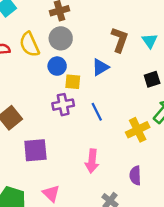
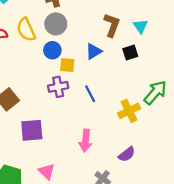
black square: (152, 79) -> (130, 53), moved
purple semicircle: (135, 175) -> (127, 154), turned -126

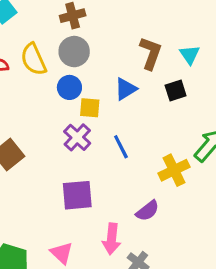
purple cross: (58, 87) -> (77, 137), turned -36
purple square: (32, 130) -> (77, 195), moved
pink arrow: (86, 141) -> (112, 239), moved
purple semicircle: (127, 154) -> (148, 211), moved

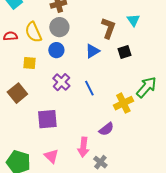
cyan triangle: (190, 55) -> (133, 20), moved
yellow square: (90, 108) -> (29, 63), moved
purple square: (77, 195) -> (47, 119), moved

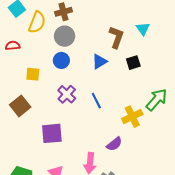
yellow semicircle: (33, 32) -> (37, 22), moved, turned -135

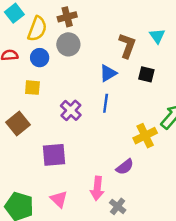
blue circle: (61, 60) -> (40, 58), moved
black square: (133, 63) -> (146, 74), turned 32
blue line: (96, 101) -> (106, 103), moved, turned 35

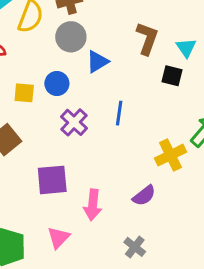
cyan triangle: (157, 36) -> (186, 48), moved
blue circle: (40, 58) -> (57, 84), moved
blue triangle: (108, 73) -> (97, 62), moved
pink arrow: (97, 188) -> (93, 205), moved
pink triangle: (59, 199) -> (58, 238), turned 30

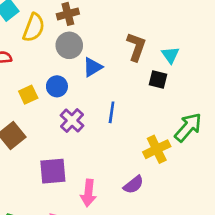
yellow square: (24, 93) -> (28, 95), turned -30

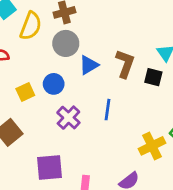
brown L-shape: (136, 47) -> (125, 64), moved

